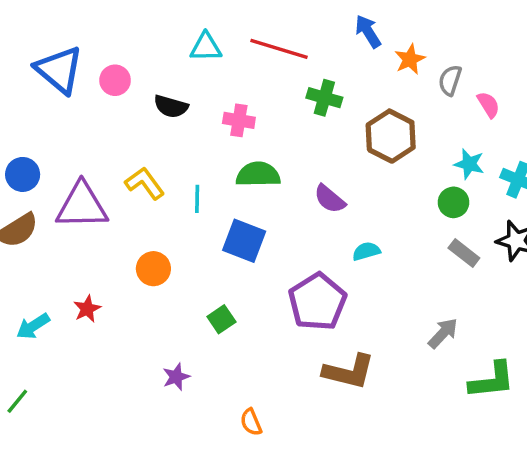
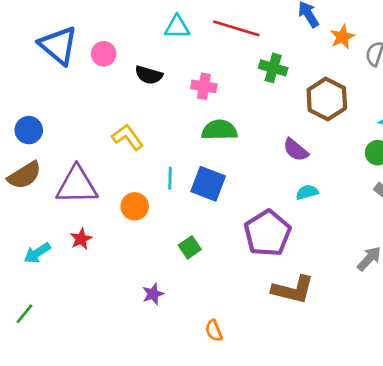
cyan line: (197, 199) -> (170, 178), moved
purple semicircle: (330, 199) -> (296, 150), moved
purple triangle: (82, 206) -> (77, 185), moved

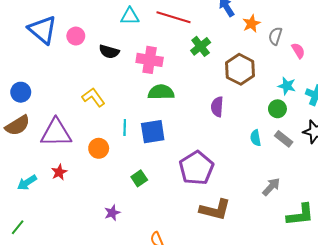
green cross: (273, 68) -> (201, 46), turned 36
pink cross: (204, 86) -> (150, 60), size x1.4
purple semicircle: (296, 150) -> (217, 107), turned 54
blue square: (208, 184) -> (153, 132), turned -30
cyan semicircle: (307, 192) -> (256, 138), moved, turned -84

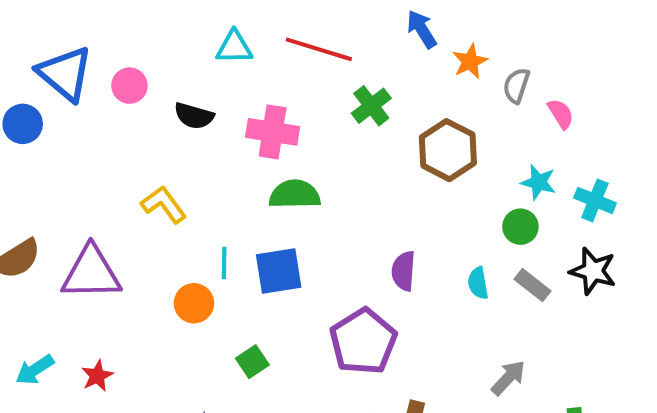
blue circle: (21, 92) -> (23, 124), moved
purple semicircle: (217, 107) -> (404, 271), moved
orange circle: (99, 148) -> (194, 303), moved
red star: (59, 172) -> (97, 376), moved

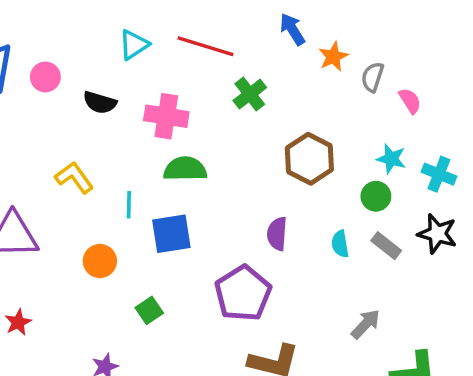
cyan triangle: (234, 47) -> (134, 45), turned -32
brown hexagon: (448, 150) -> (309, 159), moved
cyan line: (224, 263) -> (129, 205), moved

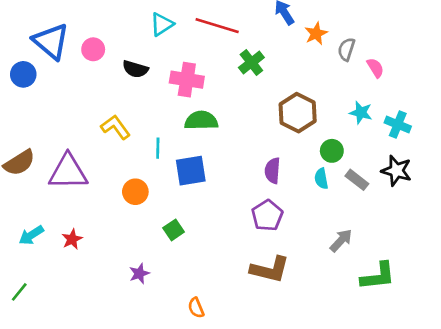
green circle: (376, 196) -> (332, 151), moved
purple pentagon: (243, 293) -> (267, 215), moved, size x0.7

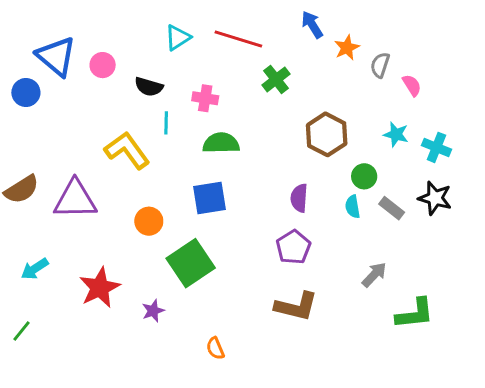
pink cross: (187, 80) -> (205, 98), size x0.7
yellow L-shape: (116, 127) -> (127, 150), size x1.4
cyan line: (158, 148) -> (166, 123), moved
green square: (174, 230) -> (191, 263), size x2.0
red star: (72, 239) -> (100, 288), moved, size x1.8

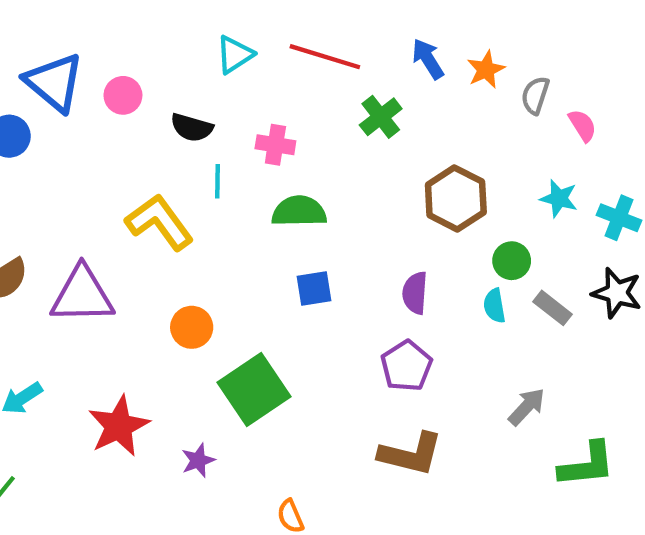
blue arrow: (312, 25) -> (428, 59), moved
blue square: (209, 198) -> (314, 289), moved, size x0.7

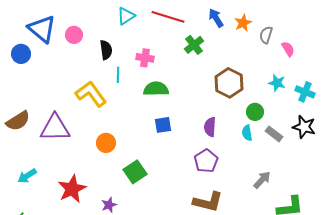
black semicircle: (192, 128) -> (106, 50), turned -114
green square: (254, 390) -> (135, 172), size x0.7

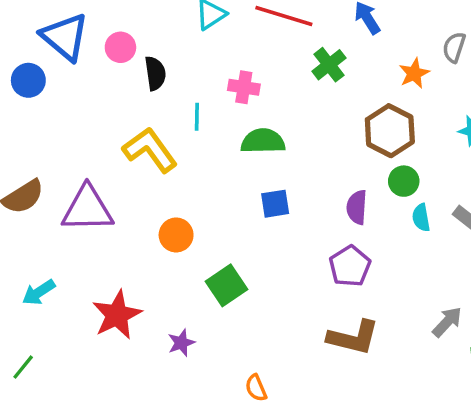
orange star: (243, 23) -> (414, 73), moved
black semicircle: (106, 50) -> (155, 73), moved
green circle: (255, 112) -> (404, 181), moved
gray arrow: (262, 180) -> (447, 322), moved

